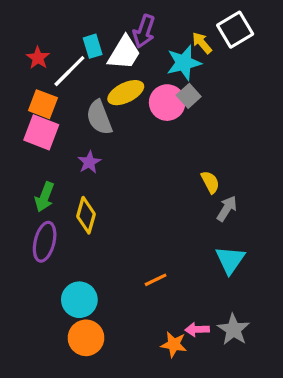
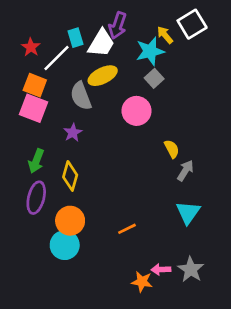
pink circle: (167, 103) -> (137, 111), moved
orange circle: (86, 338) -> (70, 221), moved

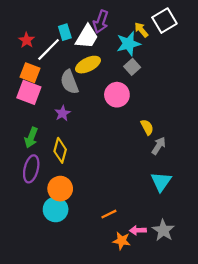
orange line: (127, 229) -> (109, 214), moved

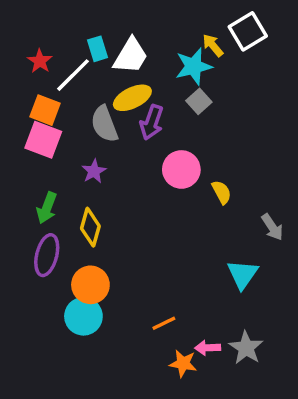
purple arrow: (101, 22) -> (152, 122), moved
pink circle: (117, 95) -> (181, 169), moved
gray arrow: (159, 146) -> (272, 227), moved, turned 114

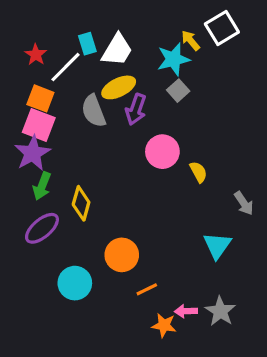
purple star: (94, 171) -> (33, 153), moved, size x1.6
purple ellipse: (47, 255) -> (42, 228), turned 36
orange circle: (90, 285) -> (122, 255), moved

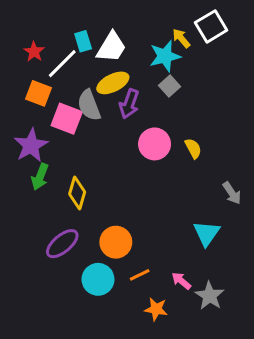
pink square: (39, 125) -> (67, 119), moved
yellow semicircle: (198, 172) -> (193, 148), moved
purple ellipse: (42, 228) -> (62, 244), moved
cyan circle: (75, 283) -> (98, 279), moved
pink arrow: (186, 311) -> (181, 281), moved, turned 42

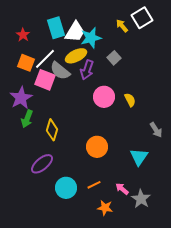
cyan rectangle: (83, 41) -> (56, 28), size x1.5
cyan star: (165, 56) -> (91, 38), moved
white line: (62, 64) -> (45, 59), moved
gray semicircle: (89, 105) -> (60, 71), turned -30
orange circle: (116, 242) -> (97, 147), moved

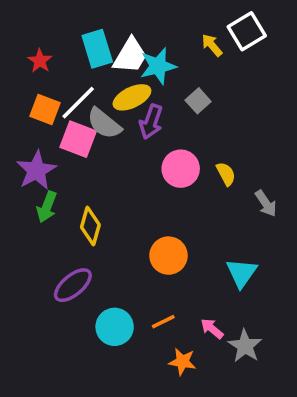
gray arrow: (156, 130) -> (266, 203), moved

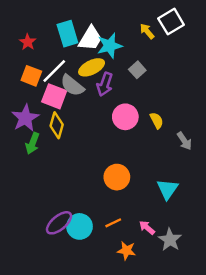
yellow diamond: (90, 226) -> (57, 125), moved
purple ellipse: (73, 285) -> (59, 223), moved

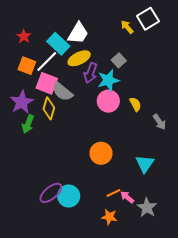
cyan rectangle: (67, 34) -> (58, 44), moved, turned -30
cyan star: (110, 46) -> (108, 80), moved
gray semicircle: (72, 85) -> (62, 92), moved
orange line: (113, 223) -> (114, 193), moved

